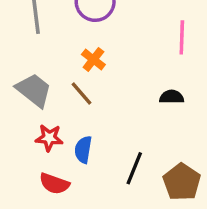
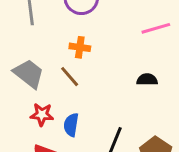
pink line: (182, 37) -> (156, 28), turned 72
orange cross: (93, 60) -> (80, 47), turned -30

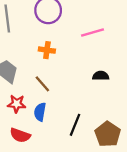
pink line: (156, 28) -> (93, 33), moved
brown line: (70, 77) -> (42, 84), moved

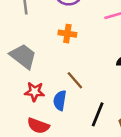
brown line: (42, 84) -> (75, 80), moved

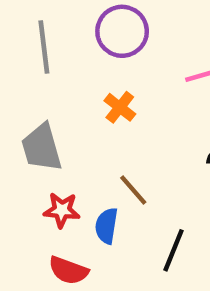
orange cross: (67, 34) -> (120, 107), turned 30
gray trapezoid: (23, 56) -> (42, 148), turned -144

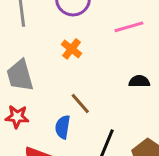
red star: (62, 210) -> (17, 117), moved

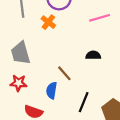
orange cross: (71, 49) -> (48, 22), moved
black semicircle: (139, 81) -> (93, 55), moved

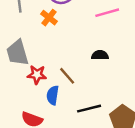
red star: (18, 83) -> (37, 75), moved
black line: (84, 102) -> (89, 109), turned 54

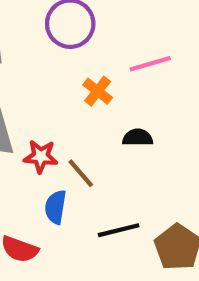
orange cross: (49, 18) -> (98, 91), moved
red star: (37, 75) -> (41, 156), moved

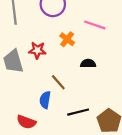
pink line: (150, 64) -> (95, 25), turned 35
red star: (41, 156) -> (37, 50), moved

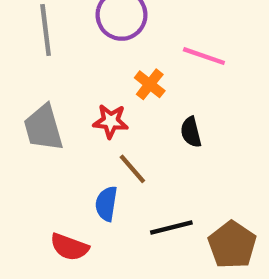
red star: (37, 50) -> (111, 121), moved
black semicircle: (88, 64) -> (191, 132), turned -104

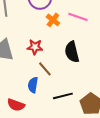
orange cross: (150, 84) -> (53, 20), moved
black semicircle: (191, 132) -> (72, 52), size x1.5

